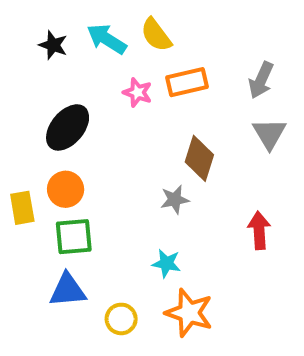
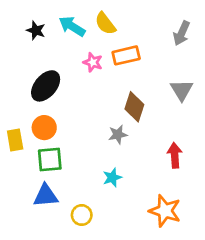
gray arrow: (261, 80) -> (182, 33), moved
cyan star: (166, 263) -> (112, 178), turned -30
orange star: (189, 313) -> (165, 211), moved

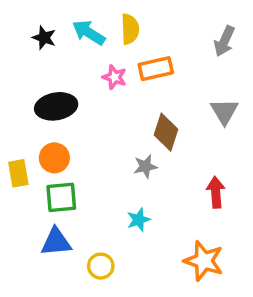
yellow semicircle: (105, 23) -> (130, 29), turned -145
black ellipse: (46, 86) -> (56, 106), turned 40

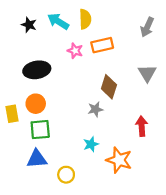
orange star: (204, 261) -> (119, 160), moved

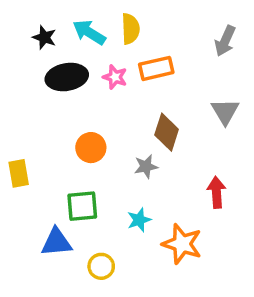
black ellipse: (37, 70) -> (67, 77), moved
orange circle: (36, 104) -> (91, 148), moved
green square: (40, 130) -> (82, 206), moved

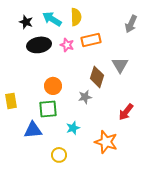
gray triangle: (225, 111) -> (120, 65), moved
red arrow: (216, 192) -> (126, 112), turned -138
green square: (82, 206) -> (48, 109), moved
cyan star: (139, 220) -> (73, 128), moved
blue triangle: (56, 242) -> (33, 130), moved

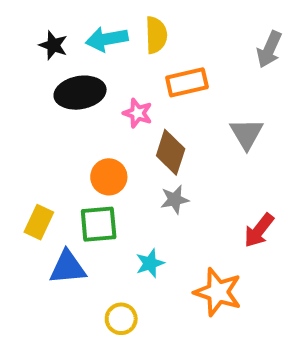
cyan arrow: (52, 19) -> (107, 39), turned -42
pink star: (67, 45) -> (138, 113), moved
brown diamond: (97, 77) -> (171, 152), moved
yellow rectangle: (11, 101) -> (39, 222), moved, turned 35

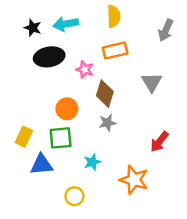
yellow semicircle: (156, 35) -> (114, 16), moved

